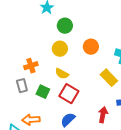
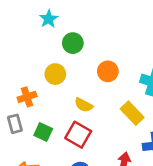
yellow circle: (60, 49) -> (55, 74), moved
yellow semicircle: (62, 74) -> (84, 105), moved

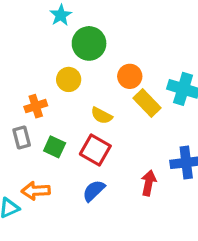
green circle: (73, 43) -> (89, 43), size x1.4
yellow rectangle: (132, 113) -> (147, 103), moved

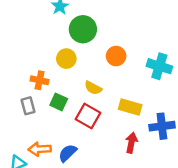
yellow rectangle: (147, 103) -> (130, 107), moved, turned -30
orange cross: (36, 106) -> (40, 80), turned 30
green square: (55, 147) -> (59, 102), moved
blue semicircle: (94, 191) -> (68, 153), moved

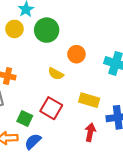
yellow circle: (66, 59) -> (14, 29), moved
yellow semicircle: (93, 88) -> (56, 74), moved
green square: (59, 102) -> (25, 119), moved

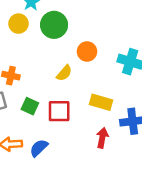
yellow semicircle: (56, 74) -> (64, 73), turned -77
red square: (51, 108) -> (59, 111), turned -30
green square: (25, 119) -> (30, 106), moved

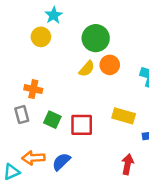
green circle: (54, 25) -> (96, 38), moved
yellow semicircle: (64, 73) -> (87, 69), moved
red arrow: (102, 138) -> (128, 164), moved

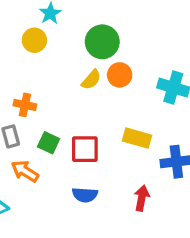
orange arrow: (33, 158) -> (25, 171), moved, turned 35
blue semicircle: (61, 162) -> (85, 195), moved, turned -132

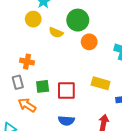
yellow semicircle: (91, 80) -> (56, 33), moved, turned 72
green square: (49, 143) -> (43, 86), turned -32

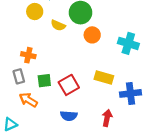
red square: (66, 91) -> (69, 85), turned -30

